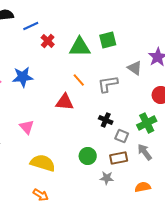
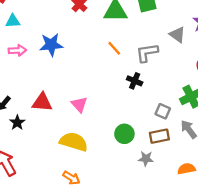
red triangle: (65, 102) -> (42, 102), moved
black cross: (106, 120) -> (135, 81), moved
pink triangle: (27, 127) -> (79, 105), moved

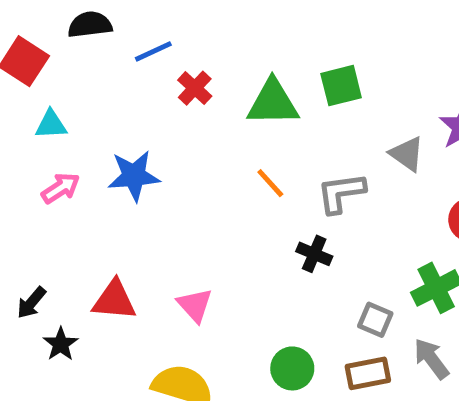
pink arrow: (17, 50) -> (61, 188), turned -30

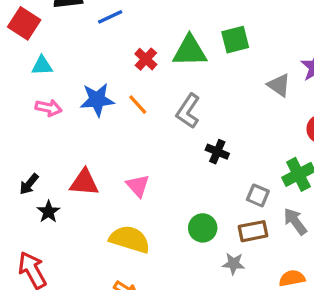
red cross: (195, 88) -> (146, 59), moved
orange line: (270, 183) -> (138, 105), moved
pink arrow: (61, 188) -> (48, 108), turned 45
gray L-shape: (341, 193) -> (188, 111), moved, turned -48

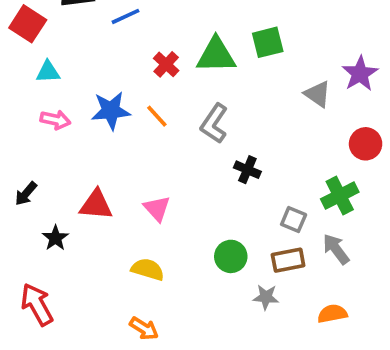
black arrow: (29, 184) -> (26, 194), moved
yellow semicircle: (130, 239) -> (148, 269), size x0.7

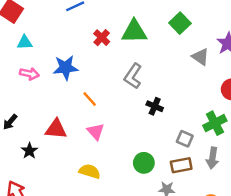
green square: (268, 42) -> (180, 23), moved, turned -30
orange line: (157, 116) -> (90, 99), moved
gray arrow: (336, 249) -> (212, 158), turned -135

